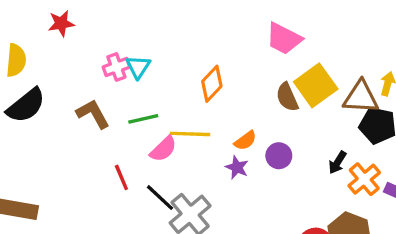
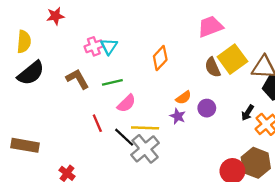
pink trapezoid: (284, 39) -> (210, 27), turned 132
yellow line: (190, 134) -> (145, 128), moved

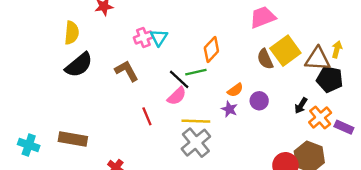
green line: (112, 82) -> (196, 72), moved
black line: (124, 137) -> (179, 79), moved

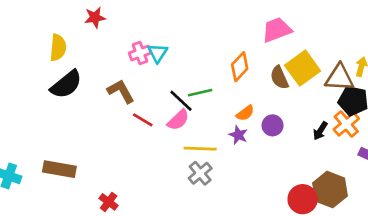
orange diamond: (211, 49) -> (240, 67), moved
red line: (147, 116) -> (143, 120), moved, turned -36
orange cross: (320, 117) -> (346, 124), moved
gray cross: (196, 143) -> (200, 173), size x0.7

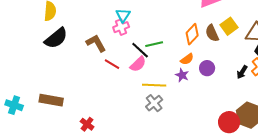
pink cross: (140, 53) -> (121, 27), moved
orange diamond: (240, 67) -> (192, 34), moved
yellow square: (303, 68) -> (229, 26), size x0.7

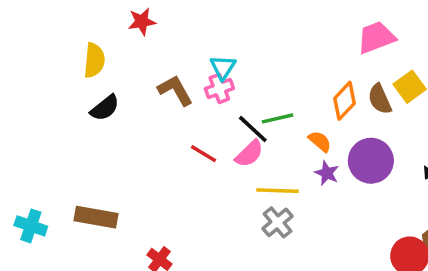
black semicircle: (56, 38) -> (105, 108), size x0.7
brown L-shape: (96, 43) -> (175, 90), moved
orange semicircle: (187, 59) -> (320, 141), moved, turned -104
purple circle: (207, 68) -> (371, 161), size x1.6

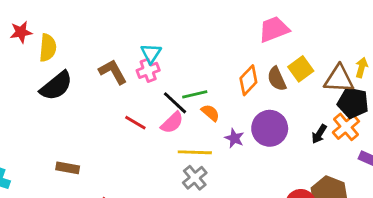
red star: (142, 22) -> (21, 32), moved
black semicircle: (105, 108) -> (56, 86), size x1.4
orange semicircle: (320, 141) -> (210, 113), moved
brown rectangle: (96, 217) -> (68, 168), moved, size x0.7

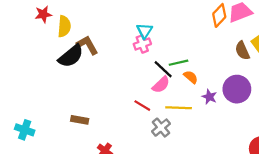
brown L-shape: (113, 72) -> (87, 45), moved
orange diamond: (248, 80) -> (219, 15), moved
red line: (135, 123) -> (142, 106), moved
gray cross: (195, 178) -> (161, 128), moved

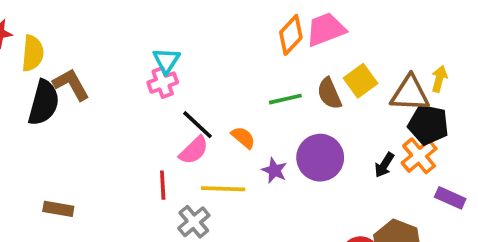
black semicircle: (71, 56) -> (44, 103), turned -36
green line: (179, 63) -> (285, 99), moved
red line: (142, 106) -> (163, 185), turned 56

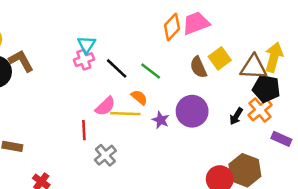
yellow arrow: (439, 79) -> (274, 57), size x1.6
green line: (285, 99) -> (151, 71), moved, turned 50
black line: (197, 125) -> (117, 68), moved
yellow line: (223, 189) -> (125, 114), moved

